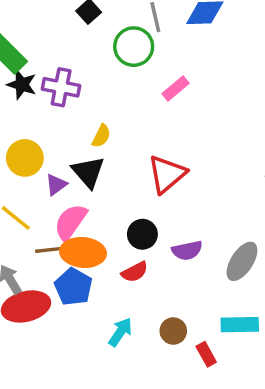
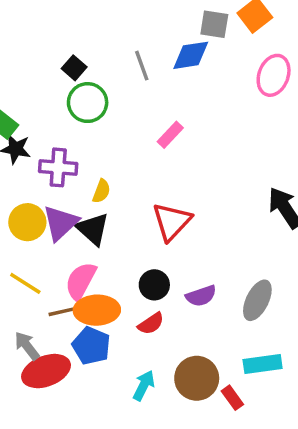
green circle: (134, 47) -> (88, 103), moved
purple cross: (61, 87) -> (58, 167), moved
purple triangle: (56, 185) -> (61, 223), moved, size x1.6
brown circle: (173, 331) -> (197, 378), size x1.6

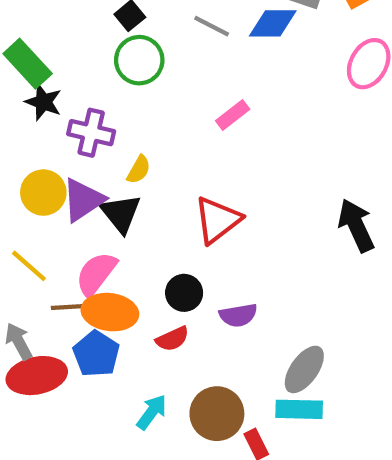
gray line: (142, 66) -> (212, 26), turned -52
gray ellipse: (257, 300) -> (304, 369), moved

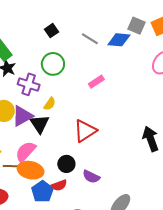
green circle: (139, 60) -> (53, 64), moved
purple semicircle: (238, 315) -> (91, 177), turned 30
blue pentagon: (96, 354) -> (42, 192), moved

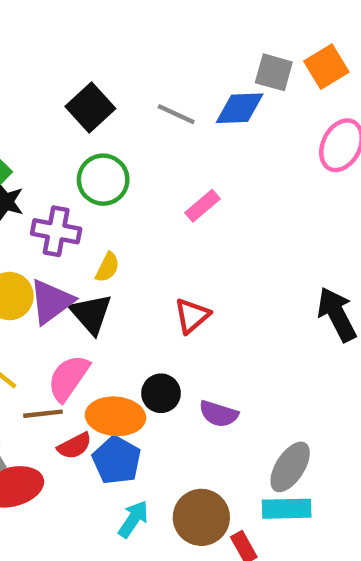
black square: (52, 31) -> (90, 108), size x1.5
red triangle: (85, 131) -> (192, 316), size x0.7
orange ellipse: (31, 170) -> (115, 416), moved
red semicircle: (59, 185) -> (75, 446), moved

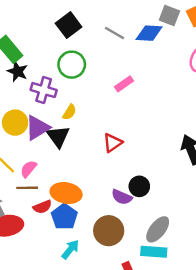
pink semicircle: (68, 378) -> (28, 169), moved, size x0.7
black circle: (161, 393) -> (139, 186), moved
brown circle: (201, 517) -> (109, 231), moved

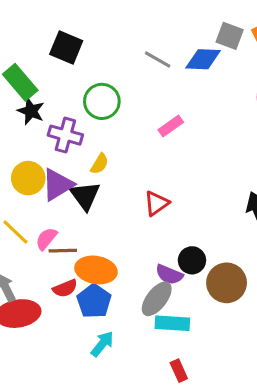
black square: (69, 25) -> (66, 48), moved, turned -30
brown line: (27, 188) -> (63, 251), moved
gray ellipse: (158, 229) -> (157, 299), moved
brown circle: (109, 231) -> (227, 283), moved
cyan rectangle: (154, 252) -> (172, 323), moved

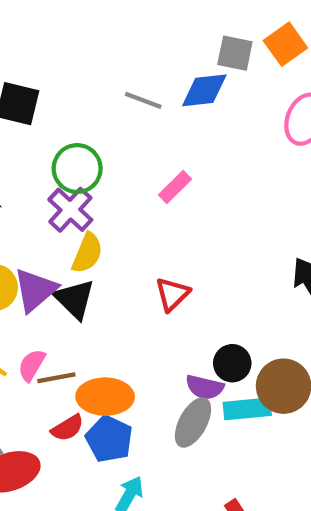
purple cross: (65, 135) -> (70, 210), moved, turned 36
yellow semicircle: (100, 164) -> (87, 253), size x1.4
cyan rectangle: (172, 323) -> (247, 409), moved

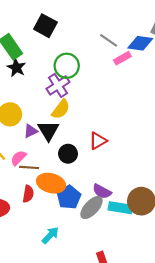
pink rectangle: (175, 187) -> (122, 58), moved
purple triangle: (35, 290) -> (31, 131), moved, size x0.6
black circle: (232, 363) -> (68, 154), moved
red semicircle: (67, 428) -> (28, 194), turned -63
blue pentagon: (109, 439) -> (69, 197), moved

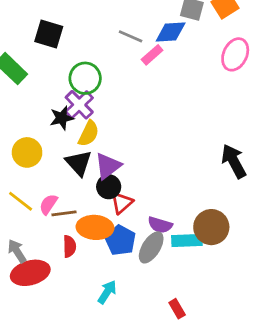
black star: (16, 68) -> (62, 118), moved, turned -30
purple triangle: (31, 131) -> (108, 166), moved, size x1.5
red triangle: (98, 141) -> (122, 203), moved

